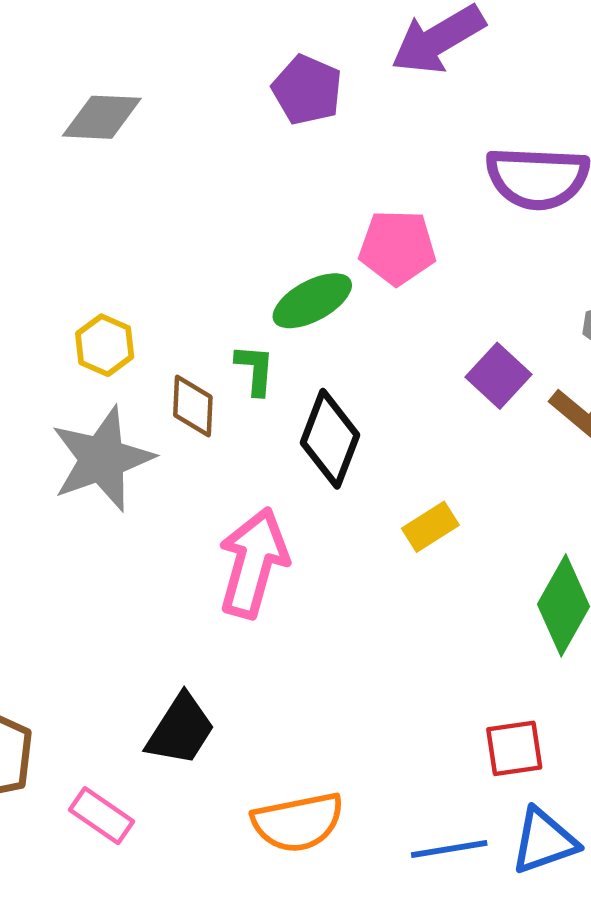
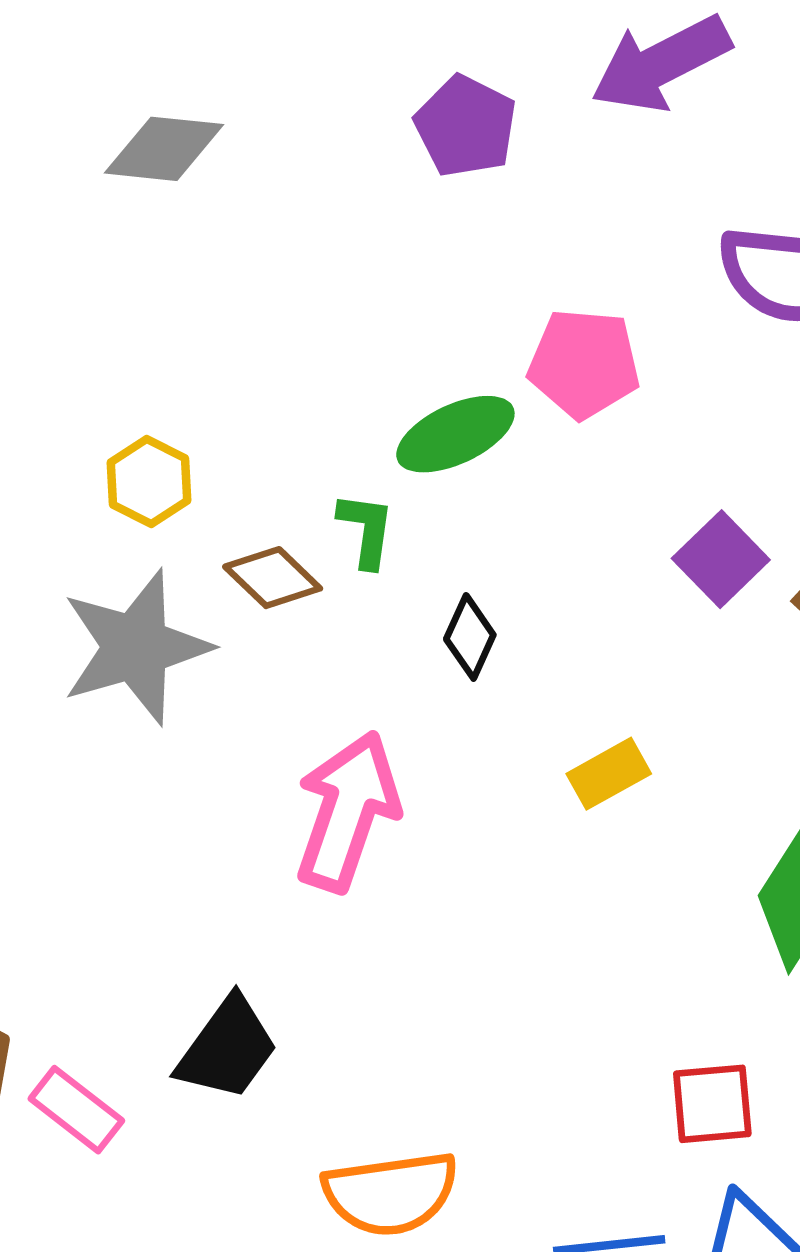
brown diamond: (193, 406) -> (273, 578), turned -52
black diamond: (330, 439) -> (470, 637), size x0.6
pink rectangle: (102, 816) -> (76, 1110), moved

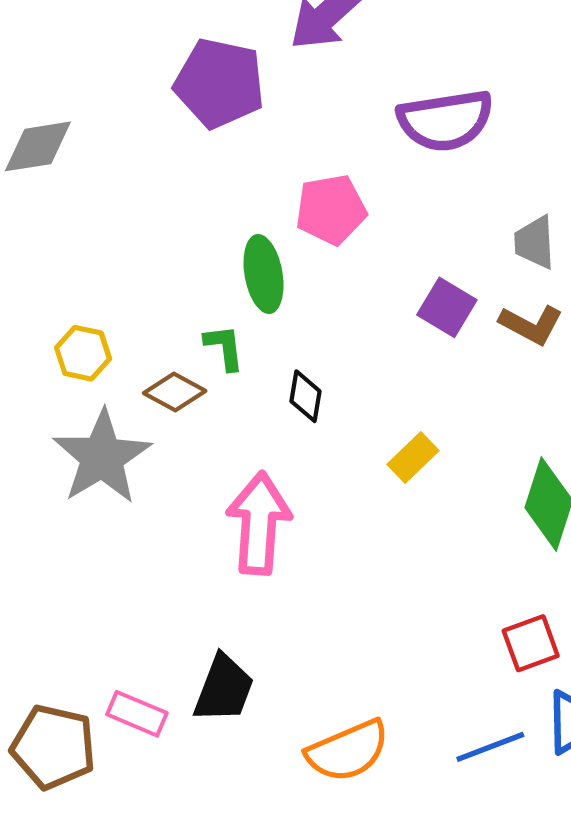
purple pentagon: (466, 126) -> (219, 83), size x1.4
green ellipse: (455, 434) -> (264, 274), turned -60
pink rectangle: (76, 1110) -> (137, 714), moved

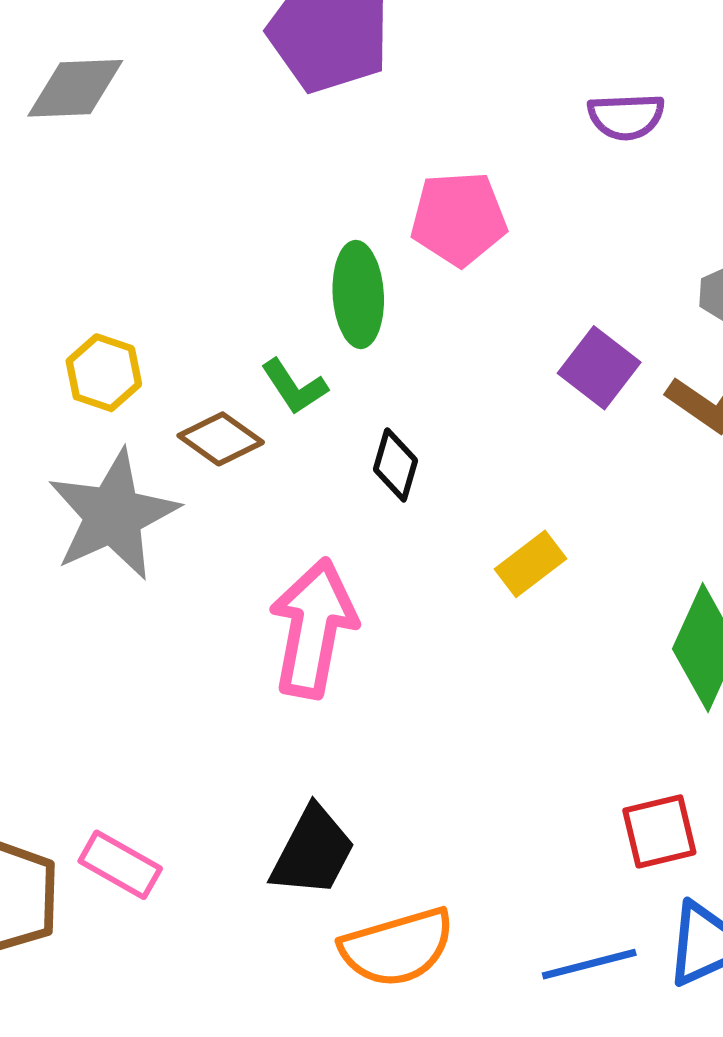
purple semicircle: (445, 120) -> (626, 117), size x0.6
green L-shape: (224, 347) -> (294, 387), turned 147
black trapezoid: (224, 689) -> (313, 851), moved

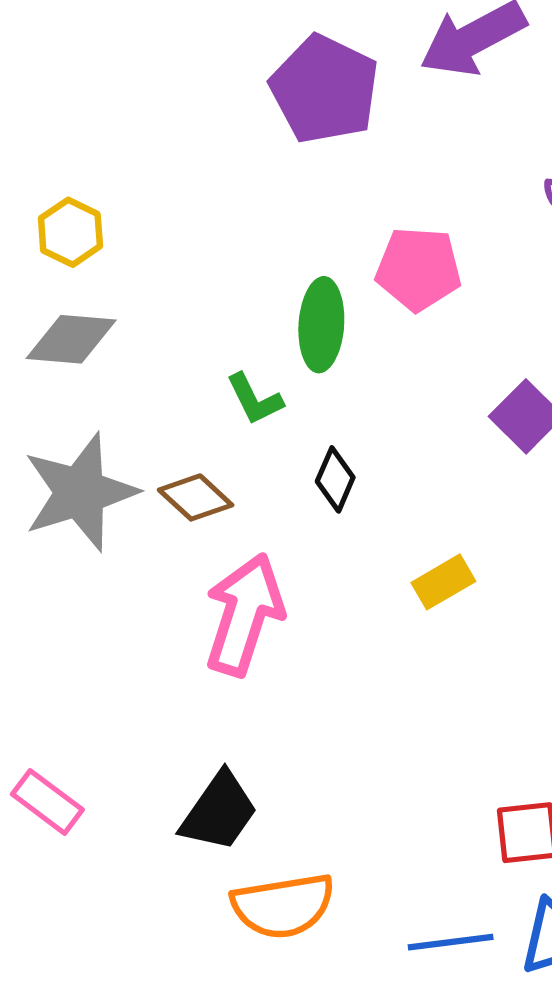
gray diamond: (75, 88) -> (71, 339), moved
yellow hexagon: (104, 373) -> (70, 232), moved
brown diamond: (221, 439) -> (196, 497), moved

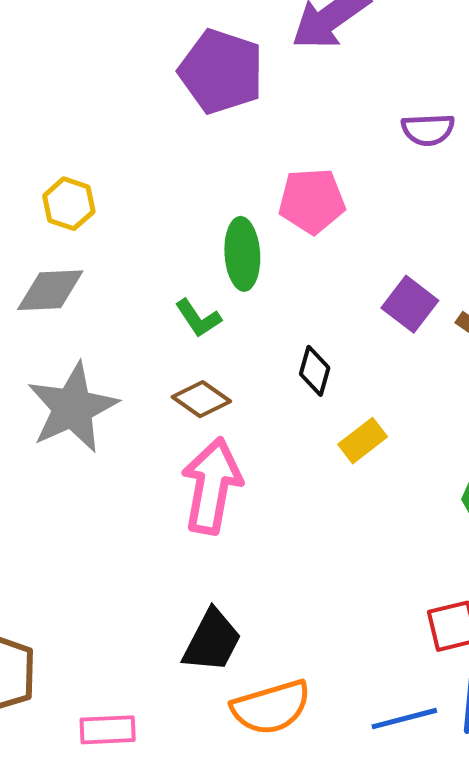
yellow hexagon: (70, 232) -> (69, 204), moved
black diamond: (335, 479) -> (315, 371), moved
brown diamond: (196, 497) -> (201, 399), moved
pink rectangle: (47, 802) -> (108, 730), moved, turned -32

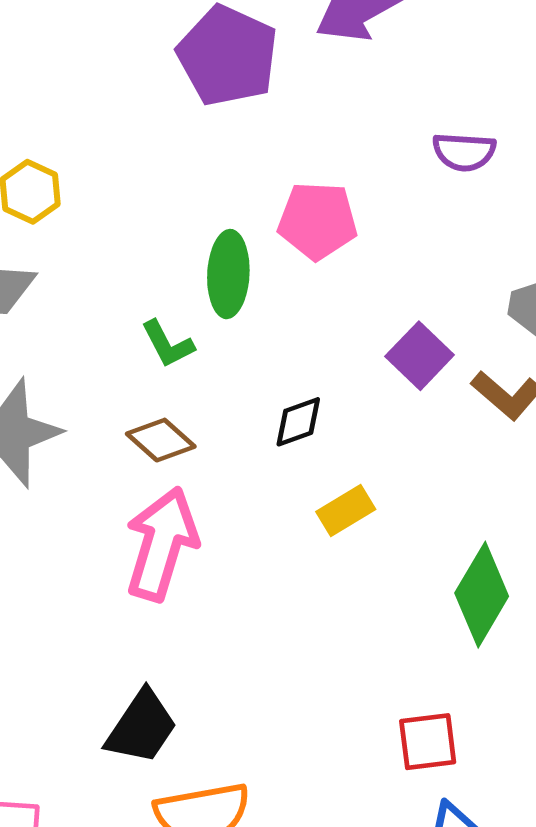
black diamond: (315, 371) -> (298, 422), turned 48

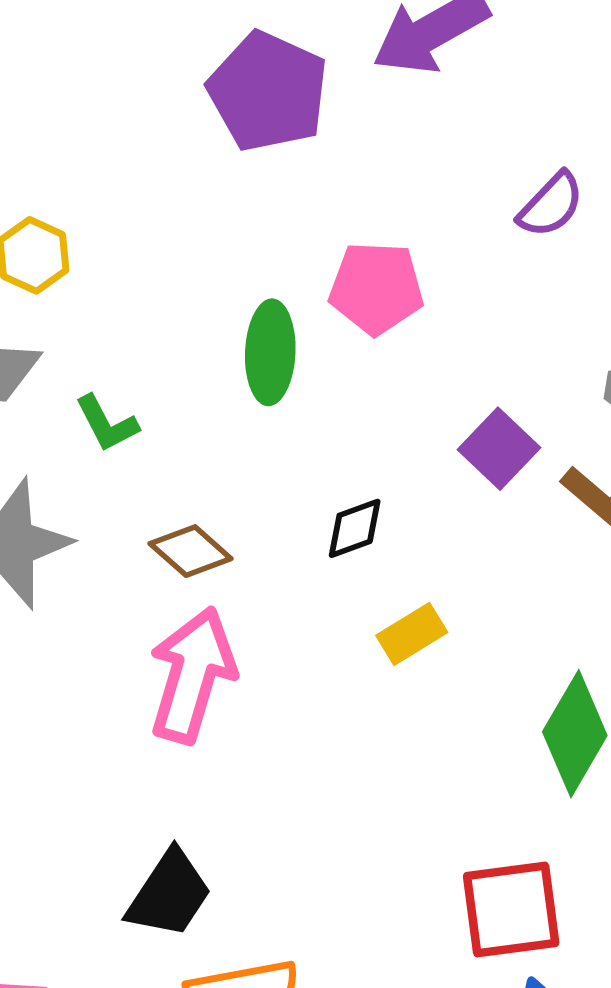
purple semicircle: (464, 152) -> (551, 205), turned -50
green L-shape: (168, 344) -> (107, 423), moved
red square: (428, 742) -> (511, 909), size x1.4

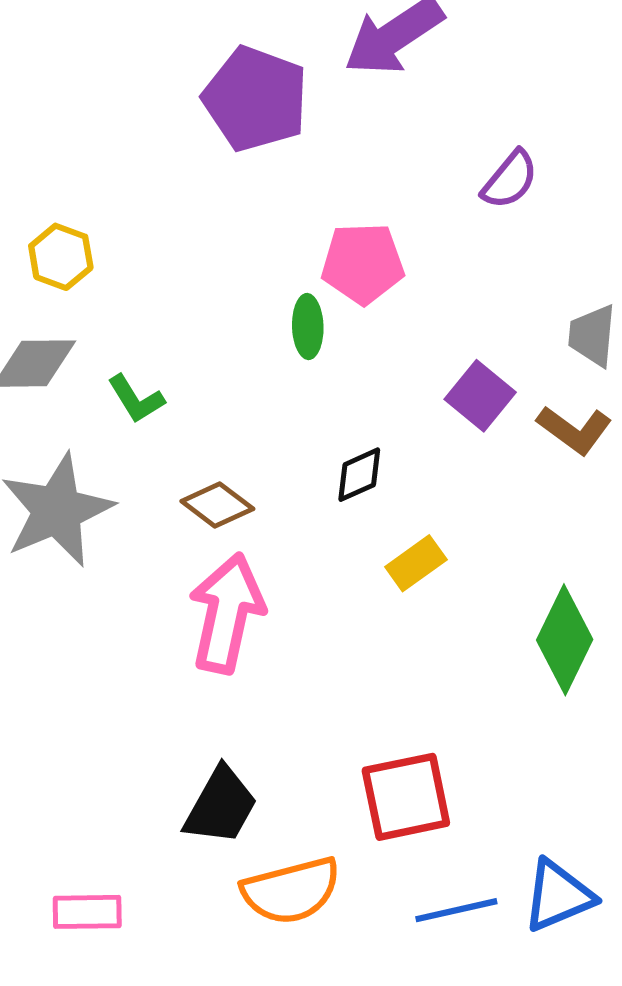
green ellipse: (270, 352) -> (308, 327), moved, size x0.7
red square: (511, 909) -> (406, 797), moved

